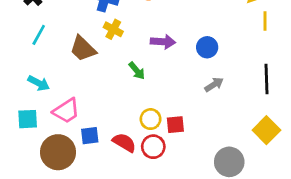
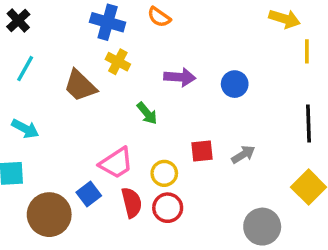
gray arrow: (214, 85) -> (243, 154), moved
pink trapezoid: (66, 111) -> (116, 163), moved
red square: (175, 125) -> (202, 151), moved
blue square: (90, 136) -> (89, 194), turned -30
red semicircle: (124, 143) -> (132, 203), turned 45

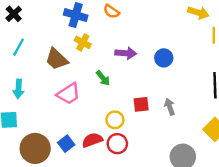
cyan arrow: (25, 129) -> (18, 89), turned 66
gray arrow: (243, 154) -> (170, 107), turned -77
pink trapezoid: (116, 163) -> (68, 94), moved
blue square: (89, 194) -> (66, 144), moved
red semicircle: (132, 203) -> (92, 140), turned -96

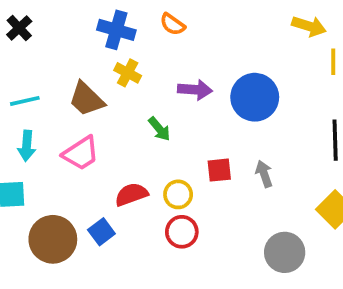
cyan line: (18, 47) -> (25, 101), moved, turned 48
blue circle: (164, 58) -> (255, 97), size x1.6
pink trapezoid: (68, 94) -> (81, 153), moved
red semicircle: (92, 140) -> (131, 194), moved

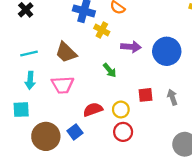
yellow cross: (128, 73) -> (102, 30), moved
pink trapezoid: (81, 153) -> (63, 85), turned 30

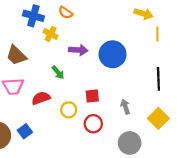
gray arrow: (172, 97) -> (125, 107), moved
red semicircle: (93, 110) -> (41, 98), moved
red circle: (123, 132) -> (93, 124), moved

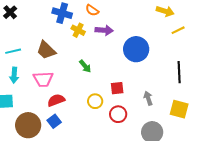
yellow line: (157, 34) -> (178, 30), turned 64
purple arrow: (78, 50) -> (104, 30), moved
red semicircle: (41, 98) -> (56, 100), moved
yellow square: (158, 118) -> (179, 109), turned -30

